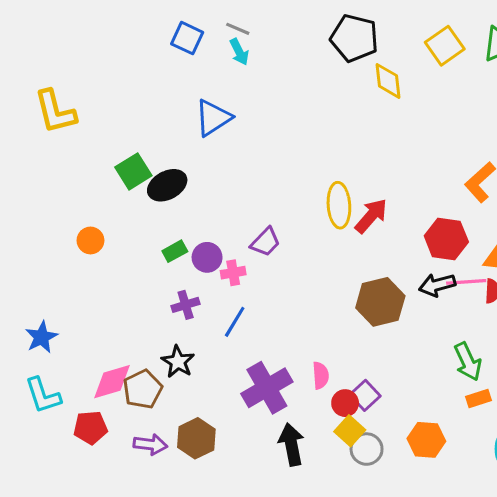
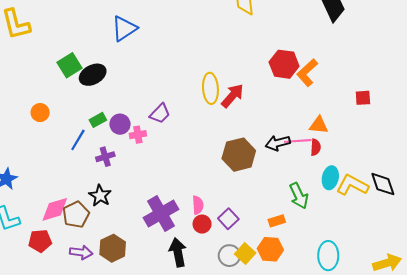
red hexagon: (446, 239) -> (284, 64), moved
blue line: (235, 322) -> (78, 140), moved
orange rectangle: (479, 398) -> (277, 221), moved
red circle: (345, 403) -> (202, 224), moved
yellow square: (350, 431) -> (245, 253), moved

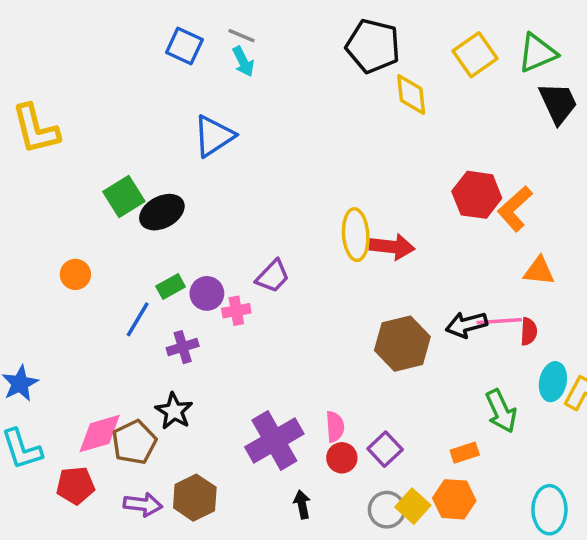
red arrow: (233, 96) -> (392, 247), turned 55
orange triangle: (319, 125) -> (539, 271), moved
black arrow: (178, 252) -> (302, 505), size x0.6

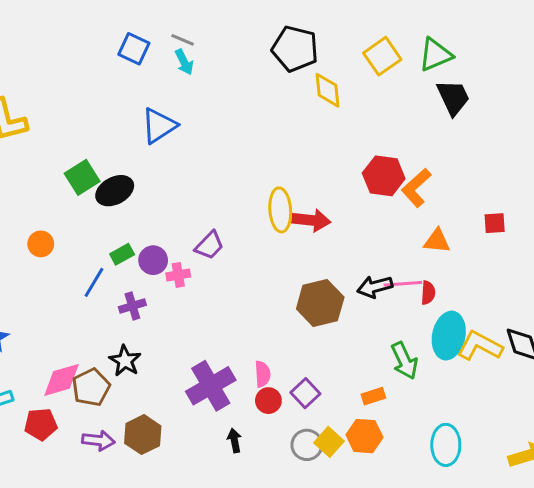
cyan ellipse: (553, 382) -> (449, 336), size x1.4

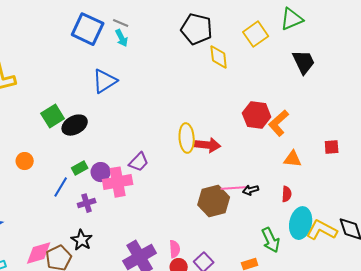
blue square: (134, 49) -> (88, 29), size x1.5
green triangle: (435, 55) -> (292, 19), moved
pink cross: (178, 275) -> (118, 182), size x1.8
pink line: (403, 284) -> (234, 188), moved
black arrow: (375, 287) -> (251, 190), size x0.7

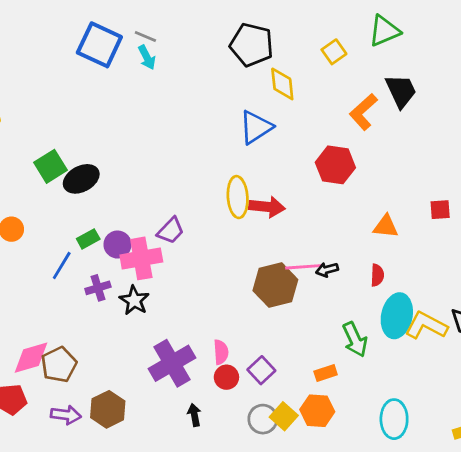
yellow square: (256, 34) -> (334, 52), size x0.7
blue triangle: (105, 81) -> (256, 127), moved
orange L-shape: (279, 123) -> (363, 112), moved
black star: (82, 240) -> (134, 300), moved

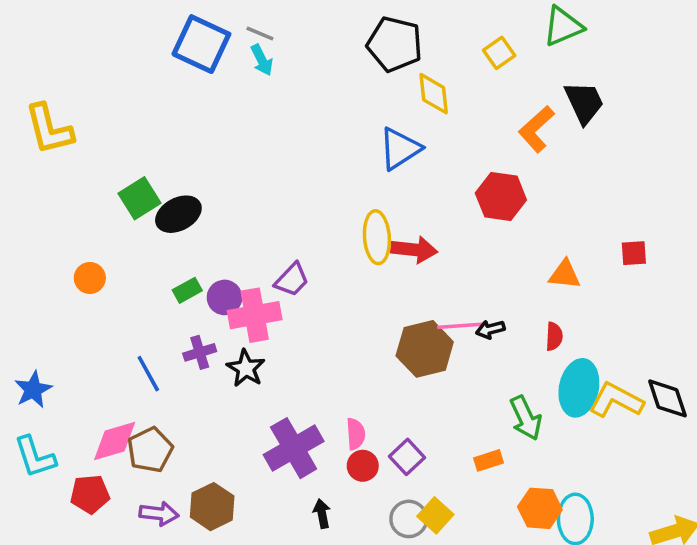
blue line: (62, 265) -> (148, 374), moved, turned -60
orange hexagon: (317, 411) -> (540, 508), moved

